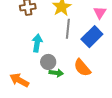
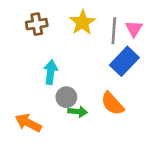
gray line: (68, 29) -> (114, 31), moved

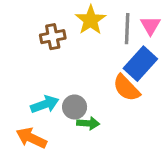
brown cross: (37, 24) -> (53, 37), moved
cyan arrow: (51, 72) -> (45, 104), moved, turned 65
orange semicircle: (112, 104) -> (126, 88), moved

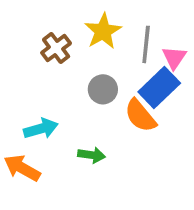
pink triangle: (150, 25) -> (174, 58), moved
brown cross: (53, 37) -> (56, 48), turned -30
gray circle: (75, 107) -> (103, 89), moved

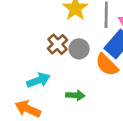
brown cross: (56, 48) -> (58, 44), moved

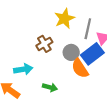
gray circle: (79, 49) -> (71, 52), moved

